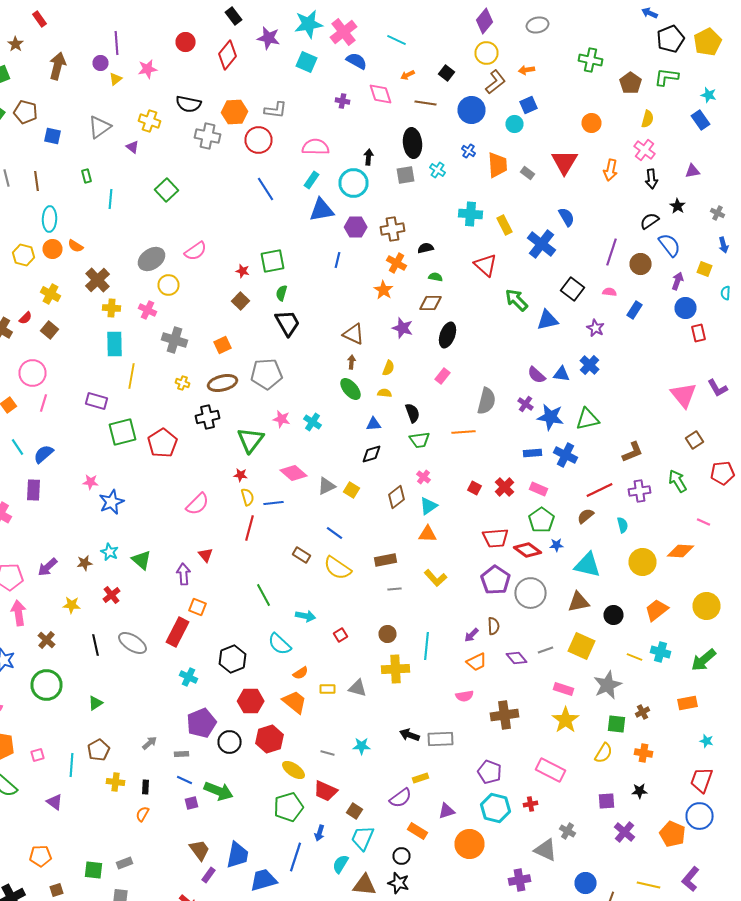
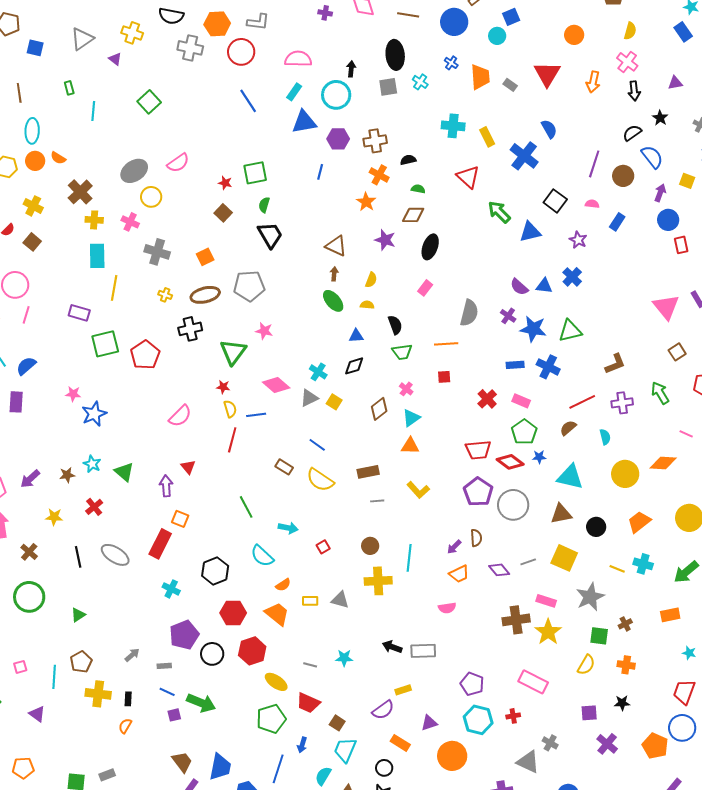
cyan cross: (312, 422) -> (318, 372), moved
red square: (474, 488) -> (444, 377), moved, turned -32
brown cross: (504, 715) -> (516, 620), moved
yellow cross: (116, 782) -> (98, 694), size x1.4

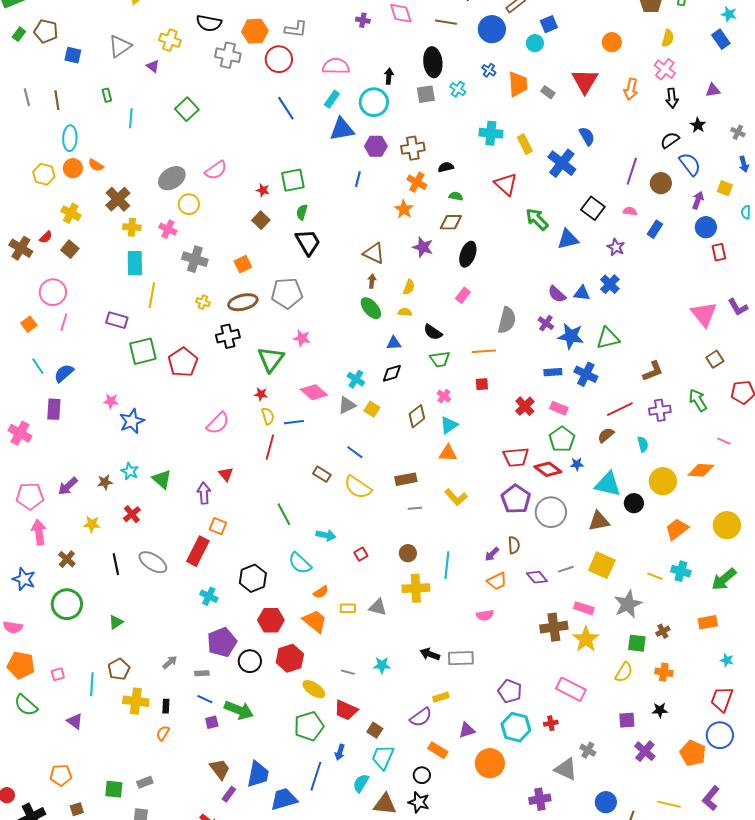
black semicircle: (395, 325) -> (433, 332), turned 144
black circle: (596, 527) -> (634, 503), moved

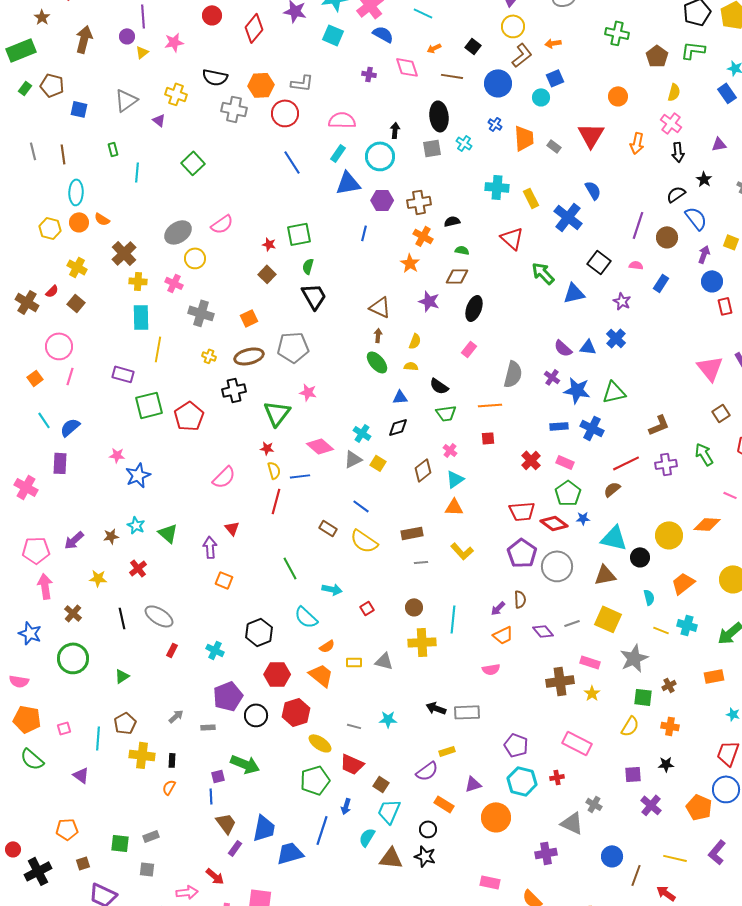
cyan semicircle: (643, 444) -> (649, 597), moved
red rectangle: (198, 551) -> (172, 650), moved, size x0.5
yellow star: (586, 639) -> (592, 693), size x0.6
blue line: (205, 699) -> (211, 796), moved, turned 63

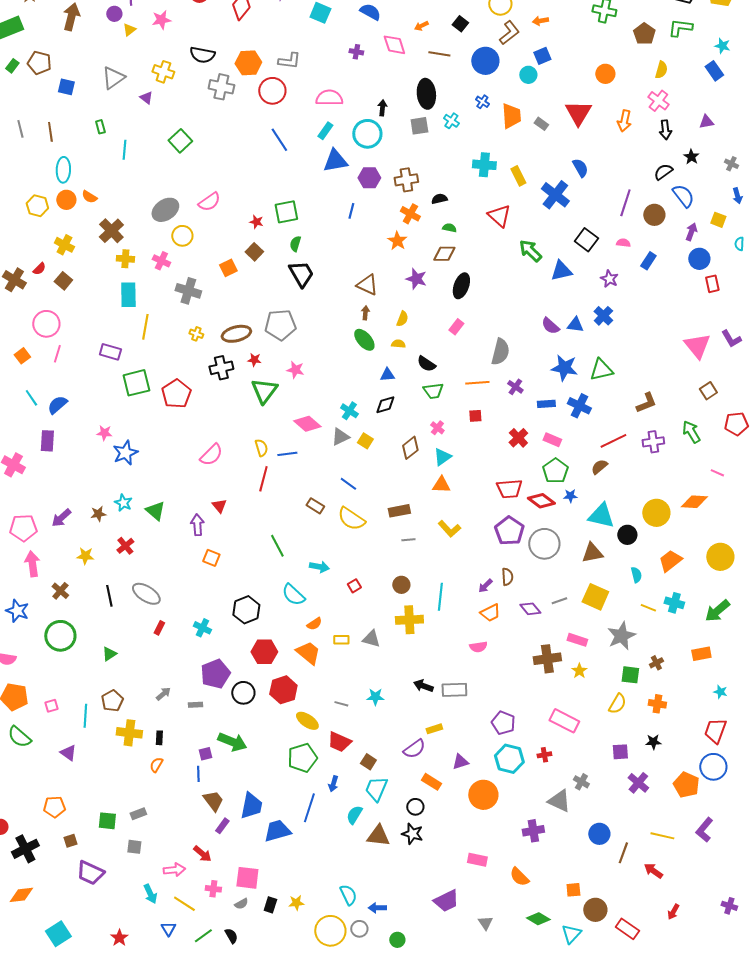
orange square: (249, 318) -> (228, 268), moved
purple cross: (552, 377) -> (515, 387), moved
red star: (267, 448) -> (254, 360), moved

